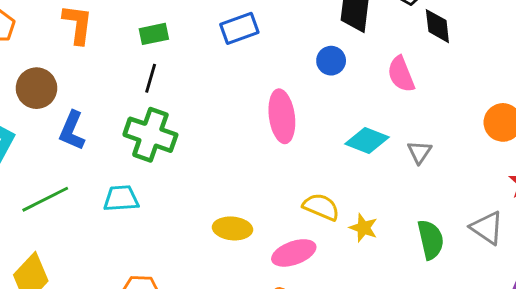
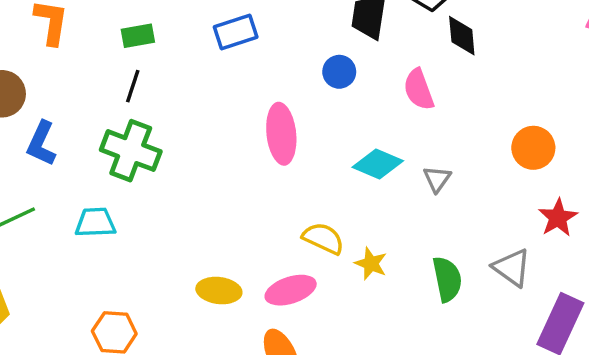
yellow ellipse: (232, 228) -> (219, 291), moved

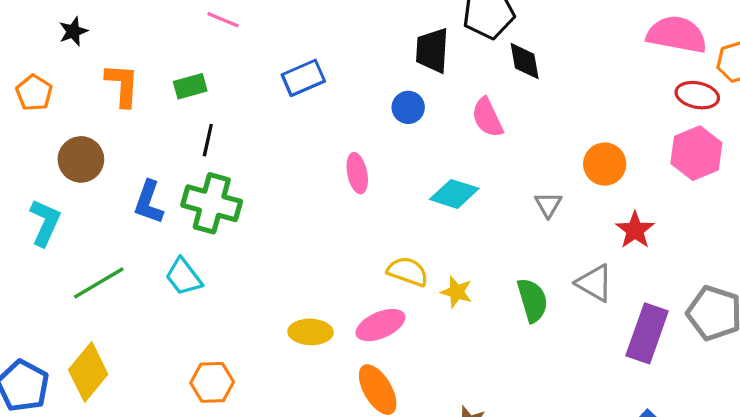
green rectangle: (138, 36) -> (190, 86), moved
pink ellipse: (281, 134) -> (357, 173), size x0.7
blue L-shape: (41, 143) -> (149, 202), moved
gray triangle: (437, 179) -> (548, 205), moved
cyan trapezoid: (95, 222) -> (184, 277), turned -120

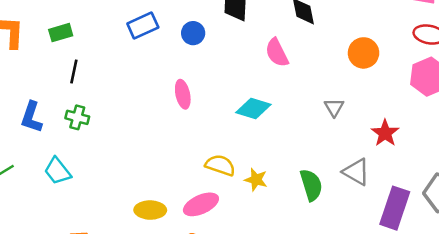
blue circle: (408, 107) -> (193, 33), moved
orange circle: (605, 164) -> (364, 53), moved
green cross: (212, 203) -> (77, 117), size x0.6
gray triangle: (548, 205) -> (334, 107), moved

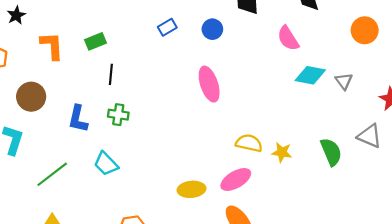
blue rectangle: (143, 26) -> (167, 27), size x0.7
pink ellipse: (183, 94) -> (209, 84), size x1.4
cyan diamond: (253, 108) -> (310, 75), moved

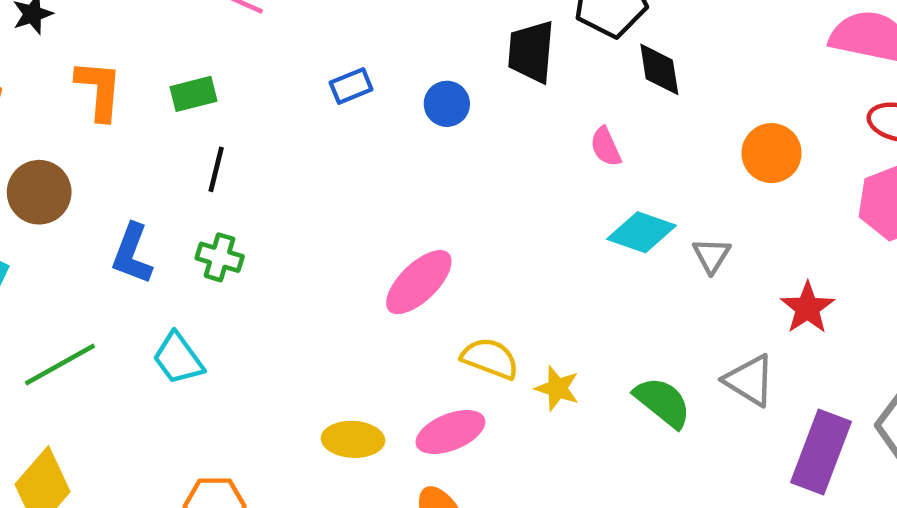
pink semicircle: (288, 38) -> (606, 147), size x0.7
pink ellipse: (209, 84) -> (419, 282), moved, turned 56
green semicircle: (331, 152) -> (663, 402), turned -36

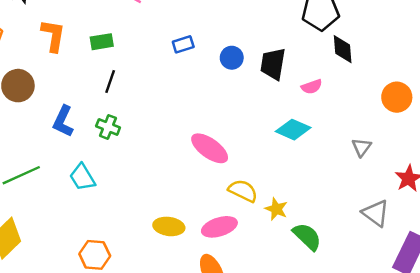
black trapezoid: (531, 52) -> (273, 64), moved
pink semicircle: (606, 147) -> (312, 87), turned -90
cyan diamond: (642, 232) -> (293, 130), moved
pink ellipse: (419, 282) -> (210, 148), turned 75
green semicircle: (663, 402) -> (307, 237), moved

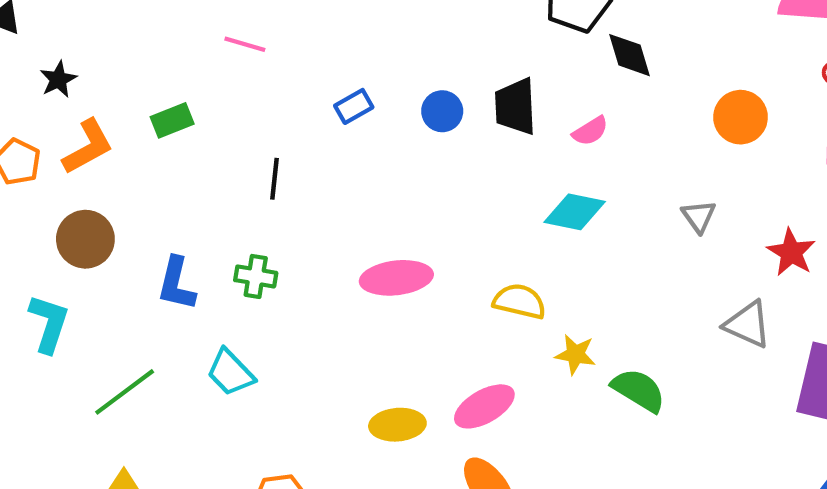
orange L-shape: (53, 36) -> (88, 147), moved, turned 64
green rectangle: (102, 42) -> (172, 120), moved
black line: (110, 81) -> (275, 179), moved
pink ellipse: (210, 148) -> (396, 278), moved, turned -30
yellow semicircle: (243, 191) -> (520, 301), moved

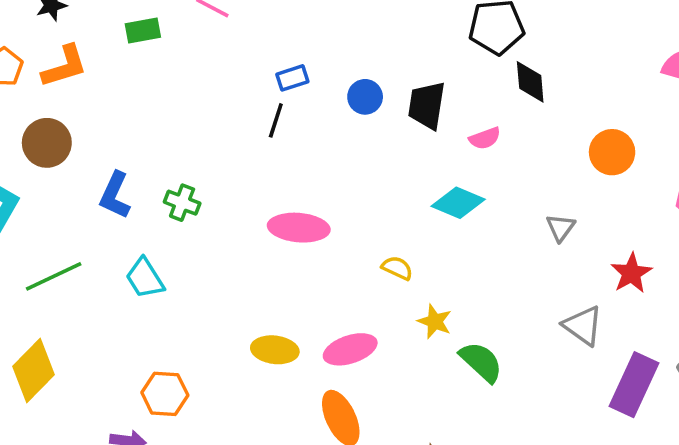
green rectangle: (172, 120) -> (143, 31), moved
black line: (275, 179) -> (276, 120), moved
yellow semicircle: (520, 301) -> (397, 268), size x0.7

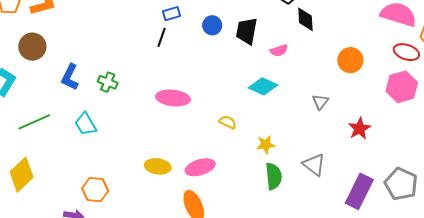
yellow star: (435, 321) -> (266, 145), moved, turned -30
gray triangle: (583, 326) -> (314, 165), moved
green semicircle: (481, 362) -> (274, 176), turned 40

